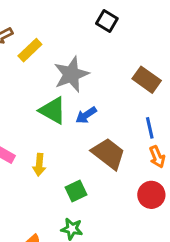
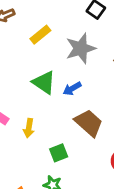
yellow rectangle: (30, 50) -> (40, 35), moved
gray star: (71, 74) -> (81, 48), moved

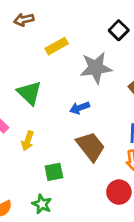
green triangle: (44, 82) -> (29, 93), moved

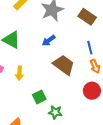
green square: (54, 172) -> (39, 97), moved
green star: (42, 204) -> (55, 112), moved

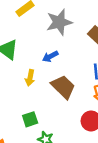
yellow arrow: (19, 73) -> (30, 78), moved

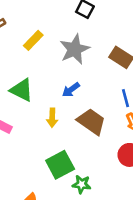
green square: (30, 119) -> (60, 165), size x1.5

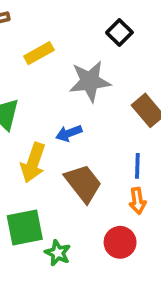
yellow arrow: (52, 118) -> (33, 163), size x1.5
green star: (82, 184) -> (58, 253), moved

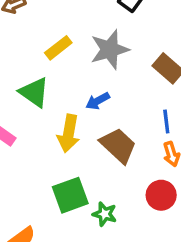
yellow rectangle: (39, 53) -> (58, 48), moved

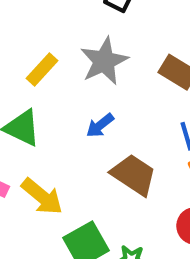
yellow arrow: (69, 133) -> (42, 196), moved, turned -51

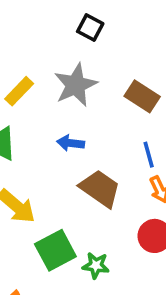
blue arrow: (100, 125) -> (71, 143), turned 44

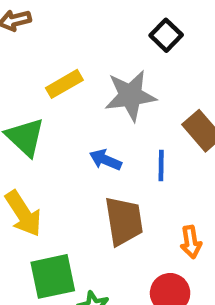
blue line: (149, 155) -> (161, 165), moved
brown trapezoid: (100, 188) -> (124, 221), turned 30

